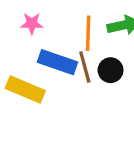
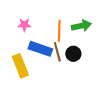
yellow rectangle: (25, 89) -> (20, 66), turned 45

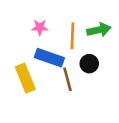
pink star: (24, 25) -> (40, 27), moved
brown line: (57, 52) -> (68, 79), moved

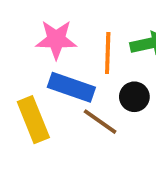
pink star: (40, 27) -> (56, 40), size x1.5
brown line: (68, 79) -> (100, 122), turned -40

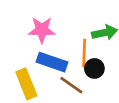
orange line: (108, 53) -> (84, 53), moved

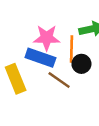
pink star: (42, 30) -> (47, 38), moved

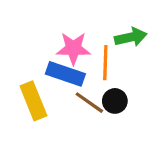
black circle: (81, 64) -> (115, 101), moved

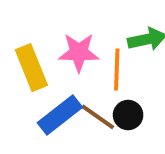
blue rectangle: (65, 74) -> (60, 115), moved, turned -57
yellow rectangle: (33, 101) -> (31, 68), moved

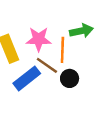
brown line: (98, 117) -> (47, 65), moved

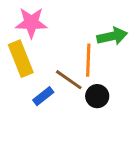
pink star: (39, 39) -> (31, 23), moved
blue rectangle: (27, 78) -> (43, 96), size x0.6

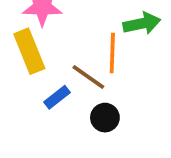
black circle: (97, 96) -> (105, 118), moved

